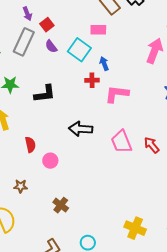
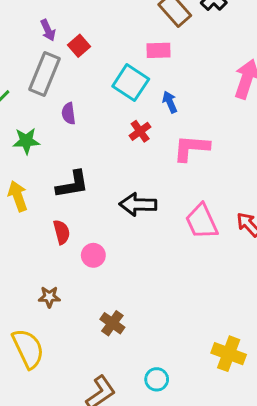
purple semicircle: (51, 46) -> (69, 113), moved, turned 32
red cross: (92, 80) -> (140, 131), moved, turned -32
black L-shape: (45, 94) -> (72, 184), moved

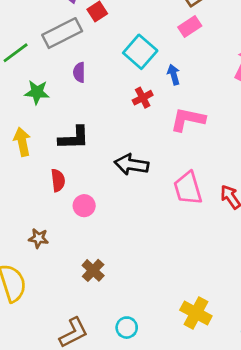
pink rectangle: (159, 50) -> (190, 27), moved, turned -40
gray rectangle: (45, 74) -> (62, 33), turned 33

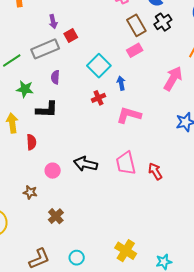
black L-shape: (74, 138) -> (47, 110), moved
black arrow: (132, 165) -> (85, 164), moved
red semicircle: (58, 180) -> (31, 142), moved
brown star: (39, 238) -> (30, 192), moved

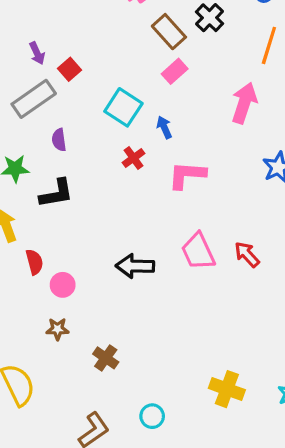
red semicircle: (31, 142) -> (34, 262), moved
pink circle: (53, 171) -> (63, 285), moved

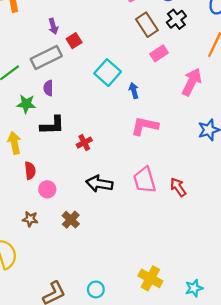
pink rectangle: (175, 71) -> (159, 53), moved
purple semicircle: (59, 140) -> (48, 88), moved
red cross: (134, 158) -> (84, 143), moved
brown star: (58, 329) -> (30, 219), moved
brown cross: (106, 358) -> (71, 220), moved

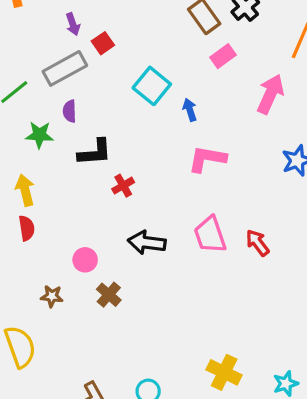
black L-shape: (52, 125) -> (95, 152), moved
red semicircle: (30, 171) -> (27, 228), moved
pink circle: (47, 189) -> (85, 260), moved

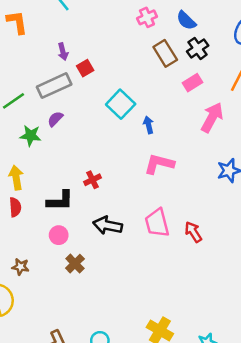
pink rectangle: (223, 56) -> (193, 83), moved
purple semicircle: (70, 111) -> (55, 119), turned 42
black L-shape: (95, 152) -> (60, 201), moved
brown star: (52, 296) -> (20, 267), moved

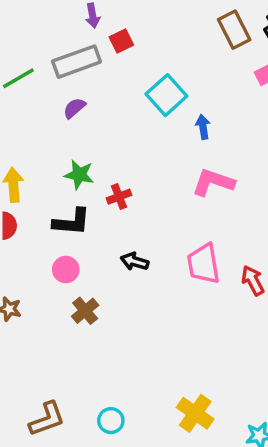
green star: (31, 136) -> (79, 175), moved
black arrow: (108, 225) -> (135, 261), size x0.7

